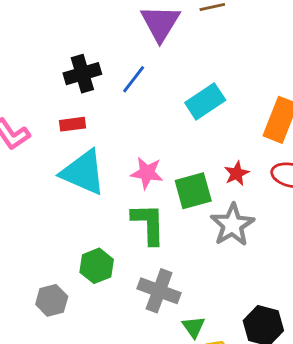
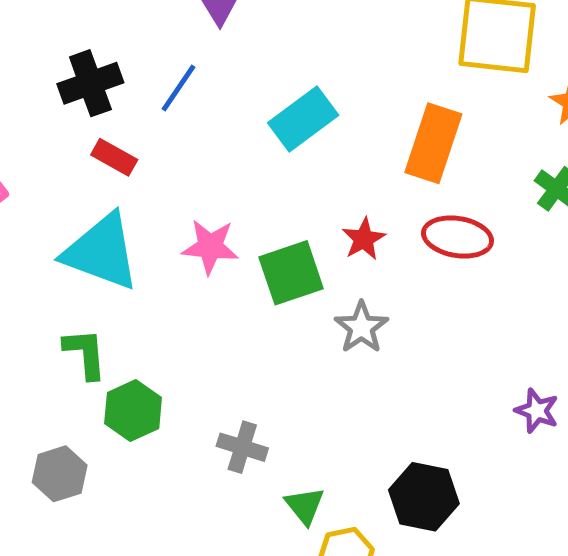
red rectangle: (72, 124) -> (114, 157), moved, turned 40
green L-shape: (149, 224) -> (85, 353), moved, size x0.7
gray star: (232, 225) -> (361, 327), size x0.7
gray cross: (159, 291) -> (242, 447), size x0.7

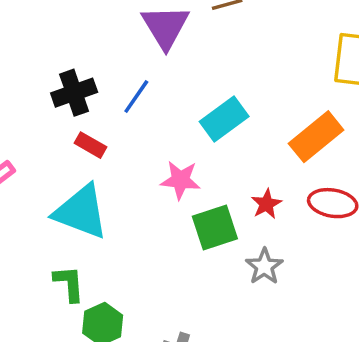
orange rectangle: (433, 143) -> (316, 137), turned 32
pink star: (210, 247) -> (180, 180), moved

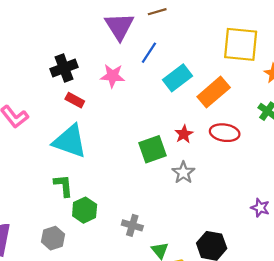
blue line: (136, 96) -> (149, 53), moved
cyan rectangle: (224, 119) -> (178, 78), moved
pink star: (180, 180) -> (112, 76), moved

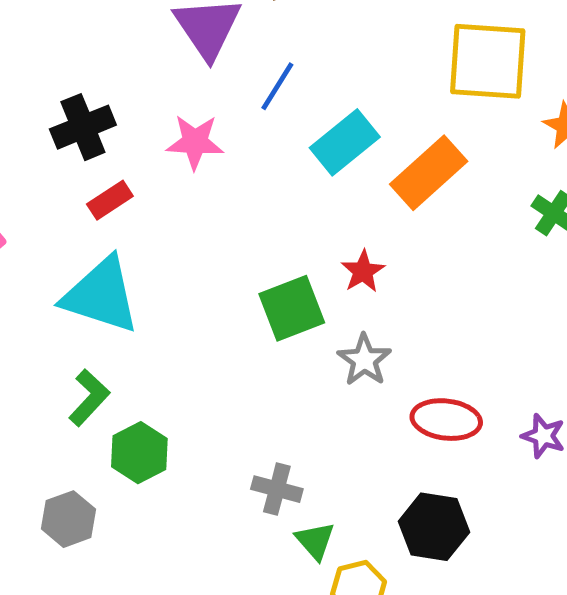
red rectangle: (75, 100) -> (110, 200), turned -60
red ellipse: (225, 133) -> (446, 420), moved
green L-shape: (63, 186) -> (89, 398), turned 50
gray cross: (132, 225) -> (277, 489), moved

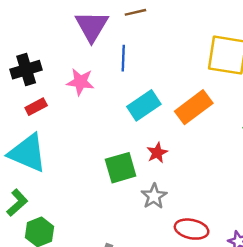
blue line: (277, 86) -> (123, 58), turned -35
cyan rectangle: (345, 142) -> (144, 105), moved

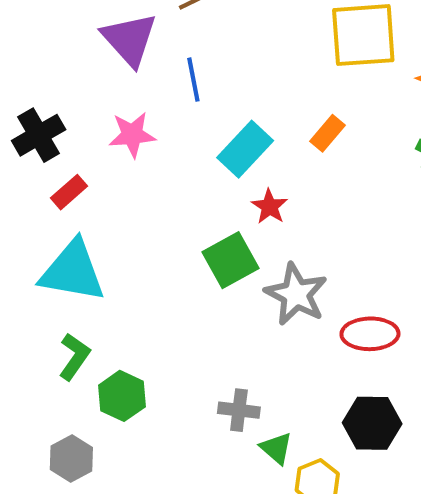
orange rectangle: (194, 107) -> (327, 133), size x0.6
red star: (157, 153) -> (269, 207), moved
gray star: (154, 196) -> (296, 294), size x1.4

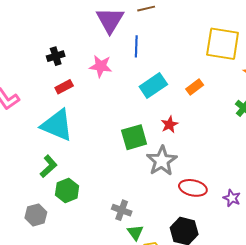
black cross: (39, 135) -> (56, 56), size x0.7
red star: (269, 207) -> (169, 125), moved

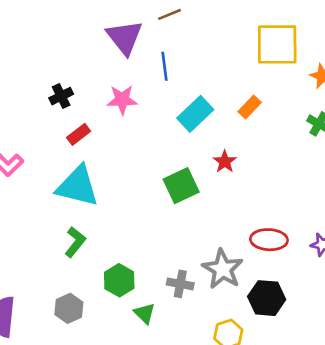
gray star: (162, 161) -> (223, 269), moved
green hexagon: (67, 190) -> (119, 280), moved
green triangle: (135, 233) -> (145, 313), moved

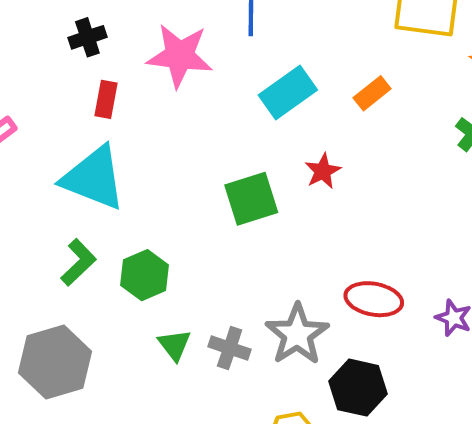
pink star: (122, 100) -> (180, 56), size x1.4
red rectangle: (79, 134) -> (106, 99), turned -50
green hexagon: (119, 280) -> (145, 275), moved
gray hexagon: (69, 308) -> (55, 362), size x1.6
green triangle: (145, 313) -> (174, 345), moved

